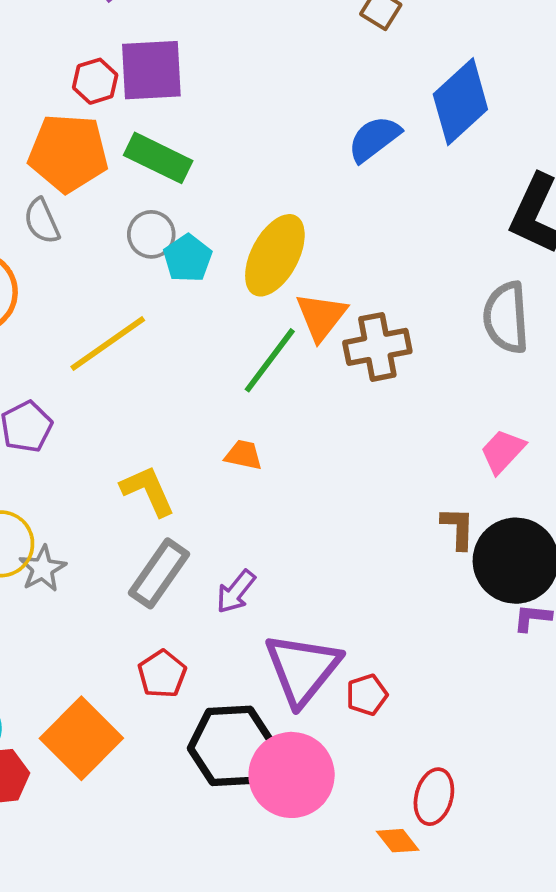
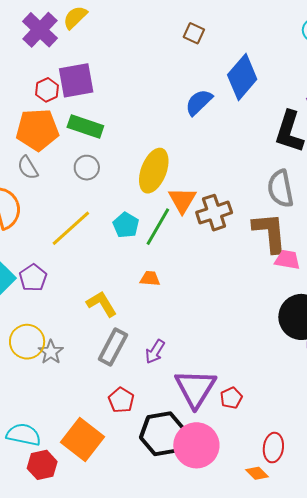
cyan pentagon: (188, 258) -> (126, 225), moved
pink trapezoid: (503, 451) -> (287, 260), turned 64
brown L-shape: (458, 528) -> (270, 232), moved, size x1.8

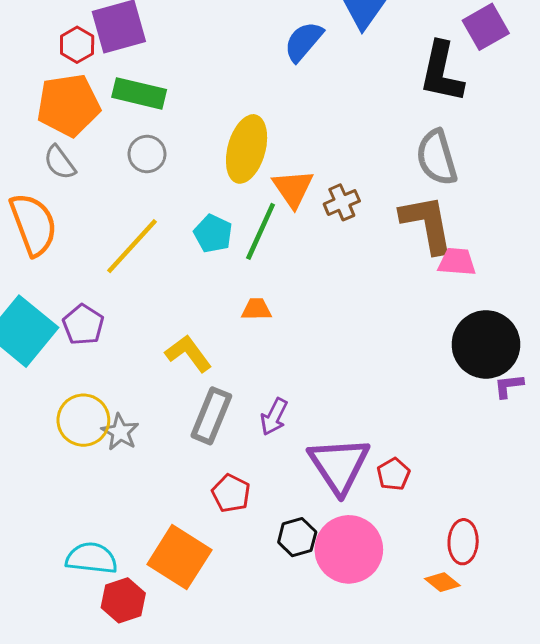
brown cross: (214, 213) -> (342, 202), size x0.7
black hexagon: (163, 434) -> (297, 537), size x0.6

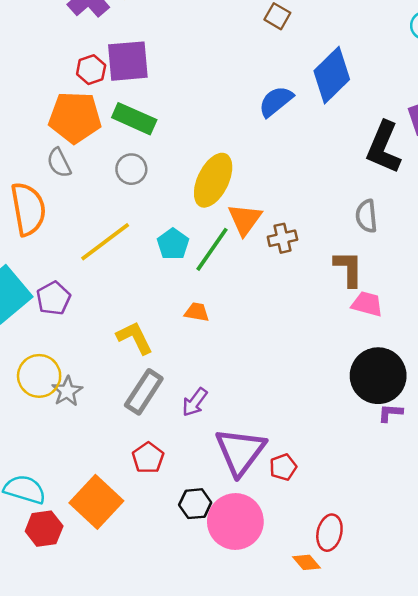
gray semicircle: (437, 158) -> (366, 216), size x0.7
brown L-shape: (427, 224) -> (349, 269), size x0.7

